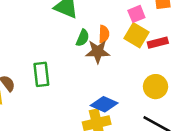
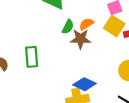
orange semicircle: (104, 34) -> (86, 24), turned -128

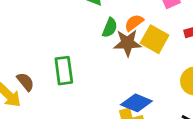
yellow square: (114, 26) -> (155, 39), moved

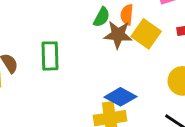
orange semicircle: (134, 23) -> (127, 15), turned -54

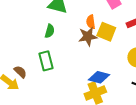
green semicircle: (102, 17) -> (50, 31), moved

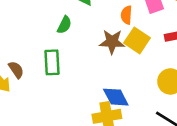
orange semicircle: (91, 22) -> (127, 15), moved
blue diamond: (99, 77) -> (116, 97), turned 35

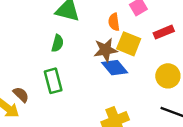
blue diamond: (116, 97) -> (115, 68), moved

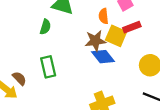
red rectangle: (164, 32) -> (132, 27), moved
green semicircle: (58, 43) -> (45, 27), moved

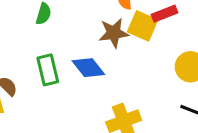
blue diamond: (103, 57) -> (88, 68), moved

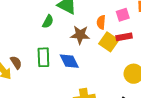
brown star: (114, 33) -> (80, 35), moved

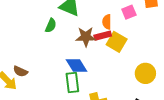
red rectangle: (124, 37) -> (103, 36), moved
green rectangle: (43, 57) -> (72, 82), moved
brown semicircle: (16, 62) -> (20, 71), turned 152

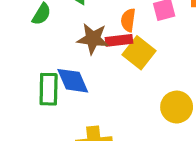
green rectangle: (72, 82) -> (49, 89), moved

